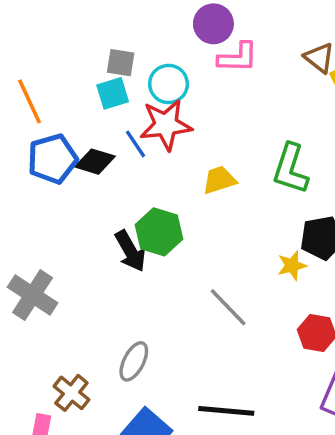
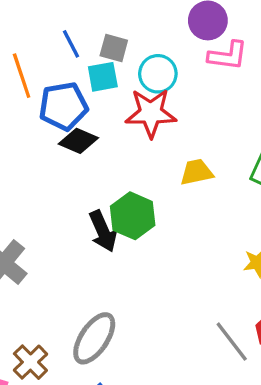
blue line: (135, 144) -> (71, 44), moved
blue pentagon: (52, 159) -> (63, 106), moved
gray line: (228, 307) -> (232, 342), moved
gray ellipse: (134, 361) -> (94, 338), size x1.4

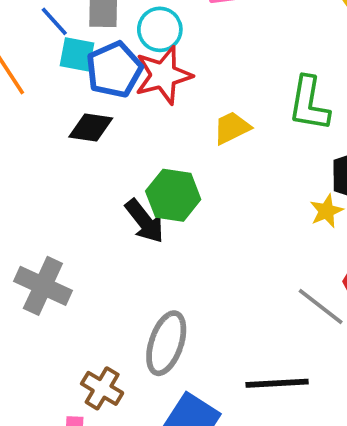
cyan square: (103, 77) -> (77, 54), moved, turned 36
blue pentagon: (63, 106) -> (114, 70), moved

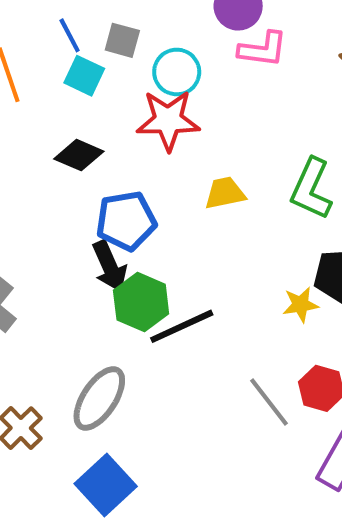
blue pentagon: (114, 70) -> (126, 221), moved
green hexagon: (173, 195) -> (141, 302), moved
black line: (277, 383) -> (182, 326), moved, turned -36

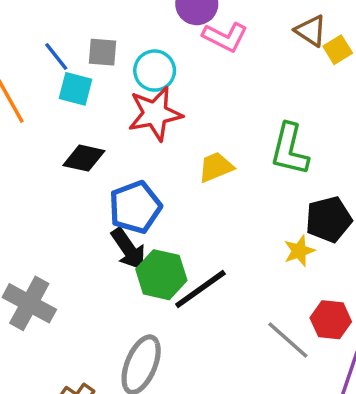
pink L-shape: (263, 49) -> (225, 37), turned 30

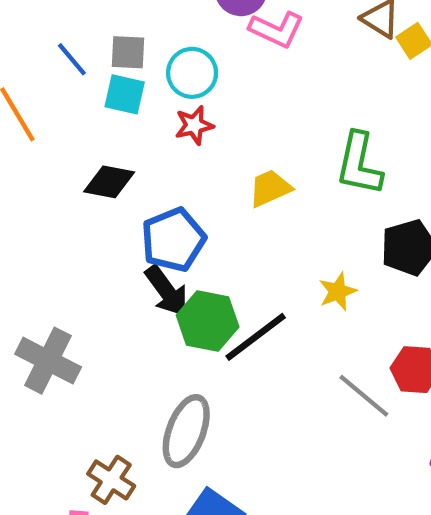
cyan square: (75, 89) -> (125, 94), moved
red star: (155, 114) -> (194, 125), size x0.6
yellow star: (299, 251) -> (338, 292), moved

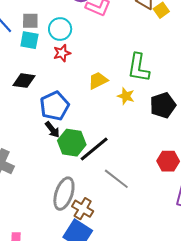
black arrow: (167, 291) -> (52, 130), size x0.7
yellow star: (338, 292) -> (126, 96), moved, turned -30
gray line: (364, 396) -> (116, 179), moved
brown cross: (111, 480) -> (83, 209), moved

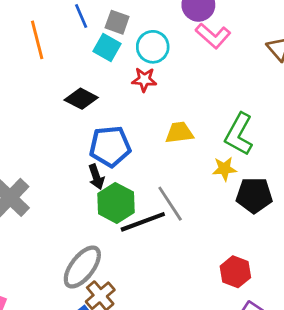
yellow star: (126, 96) -> (224, 169), moved, turned 30
gray line: (116, 179) -> (170, 204), moved

